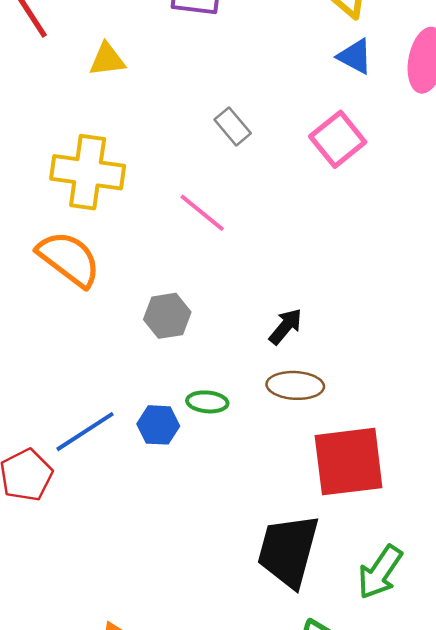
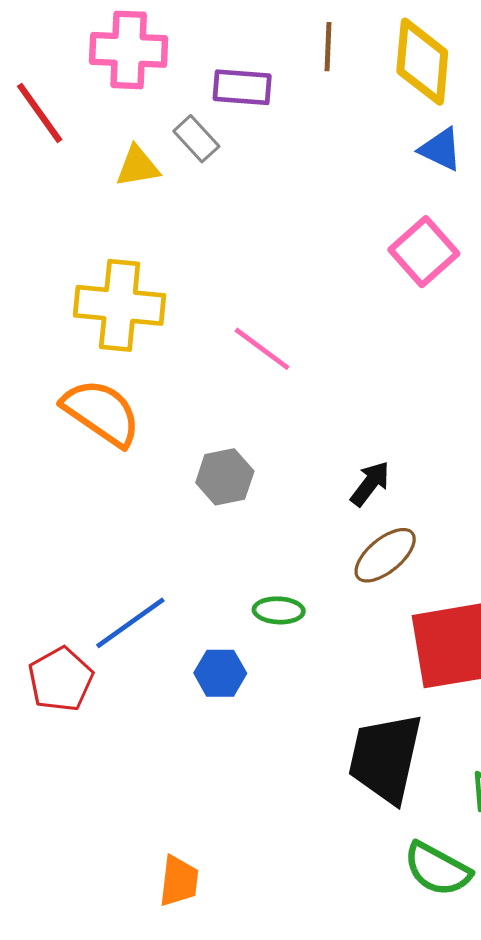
gray rectangle: (233, 126) -> (196, 139), moved
brown ellipse: (295, 385) -> (385, 555), turned -40
green ellipse: (207, 402) -> (279, 610), moved
blue hexagon: (158, 425) -> (220, 673), moved

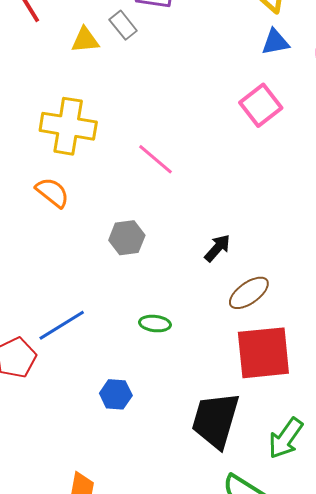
blue triangle: (441, 149) -> (275, 42), turned -40
orange semicircle: (101, 412) -> (52, 192), size x0.7
brown ellipse: (385, 555) -> (249, 293), moved
blue hexagon: (220, 673) -> (116, 394), moved

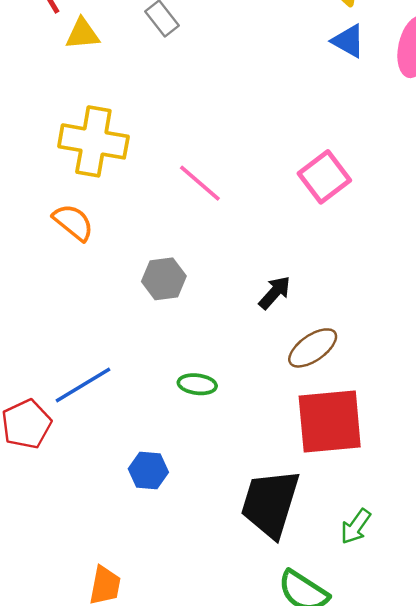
yellow triangle: (85, 40) -> (82, 34), moved
blue triangle: (275, 42) -> (348, 41), turned 40
pink square: (261, 105) -> (324, 177), moved
green arrow: (286, 438) -> (356, 526), size x0.7

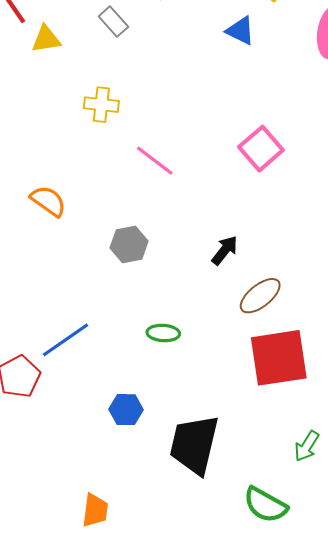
blue triangle: (348, 41) -> (241, 31), moved
yellow cross: (93, 141) -> (101, 105), moved, size x0.6
black trapezoid: (270, 503) -> (194, 445), moved

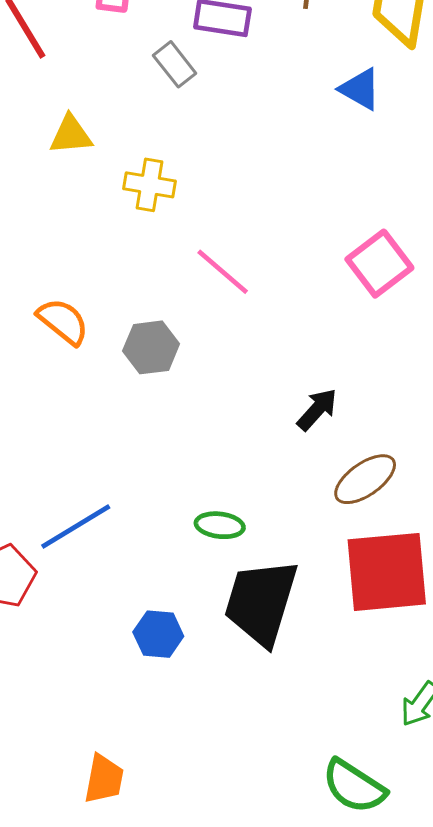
yellow triangle: (46, 39) -> (71, 135), moved
gray hexagon: (129, 245) -> (151, 347), moved
black trapezoid: (194, 445) -> (261, 602), moved

